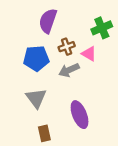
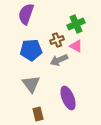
purple semicircle: (48, 21) -> (26, 14), moved
green cross: (102, 28) -> (76, 24), moved

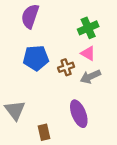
brown cross: (57, 40) -> (66, 67), moved
gray arrow: (59, 60) -> (90, 77), moved
gray triangle: (31, 84) -> (15, 110), moved

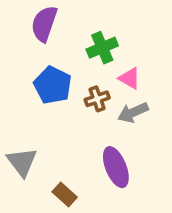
green cross: (88, 28) -> (102, 48), moved
blue pentagon: (36, 58) -> (53, 85), turned 30
brown rectangle: (44, 132) -> (65, 194), turned -35

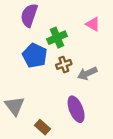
green cross: (102, 48) -> (57, 38), moved
pink triangle: (130, 78) -> (93, 24), moved

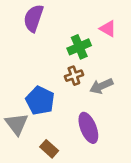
green cross: (57, 38) -> (79, 47), moved
blue pentagon: (35, 56) -> (40, 100), moved

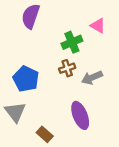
blue pentagon: (40, 100) -> (26, 79), moved

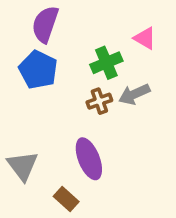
gray arrow: (92, 78) -> (134, 94), moved
blue pentagon: (26, 79) -> (38, 70), moved
purple ellipse: (80, 115) -> (89, 159), moved

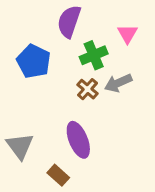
purple semicircle: (45, 24) -> (69, 21), moved
pink triangle: (145, 38) -> (127, 34), turned 30
brown cross: (99, 101) -> (87, 89), turned -30

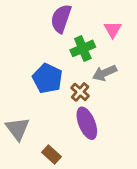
blue pentagon: (34, 61) -> (47, 78), moved
brown cross: (87, 89) -> (80, 92), moved
purple ellipse: (78, 140) -> (87, 123), moved

